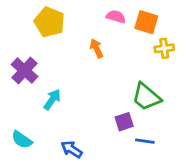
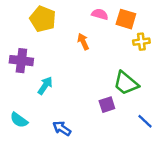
purple cross: (25, 70) -> (21, 61), turned -35
blue line: (145, 141) -> (145, 121), moved, turned 35

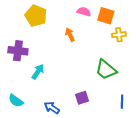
purple square: (107, 105) -> (82, 98), moved
blue line: (145, 121) -> (122, 102), turned 48

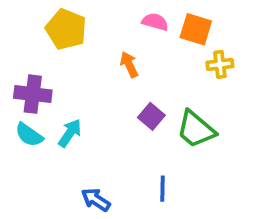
purple square: (82, 98) -> (151, 116), moved, turned -32
cyan semicircle: (16, 101) -> (29, 135), moved
blue line: (122, 102) -> (162, 189), moved

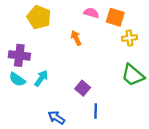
purple square: (151, 116) -> (83, 88), moved
green trapezoid: (196, 129) -> (133, 75), moved

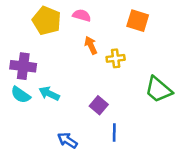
pink semicircle: (91, 13) -> (82, 15), moved
yellow cross: (129, 38) -> (116, 58), moved
cyan arrow: (41, 78) -> (49, 94), turned -98

